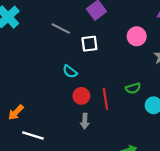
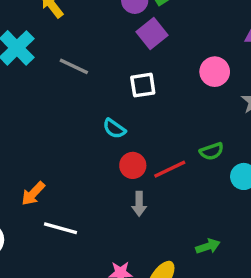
gray line: (61, 29) -> (74, 66), moved
red line: (105, 99) -> (170, 169), turned 75

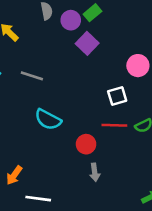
white square: (143, 85) -> (117, 96), moved
cyan semicircle: (114, 129) -> (48, 120), moved, size x1.5
red line: (170, 169) -> (114, 125), moved, turned 35

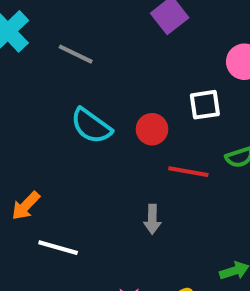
red line: (114, 125) -> (188, 172), moved
red circle: (86, 144) -> (152, 129), moved

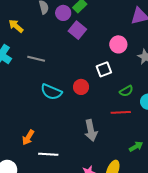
red line: (188, 172) -> (121, 112), moved
gray arrow: (152, 219) -> (91, 130), size x1.5

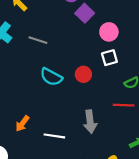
pink circle: (118, 44) -> (109, 32), moved
white line: (48, 154) -> (54, 136), moved

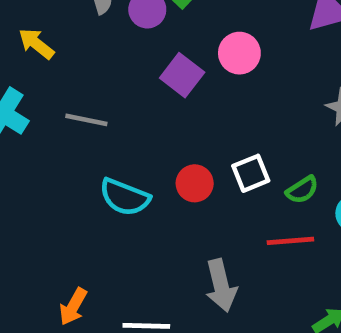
purple square: (85, 13) -> (182, 75), moved
pink circle: (109, 32) -> (239, 53), moved
white square: (109, 58) -> (251, 173), moved

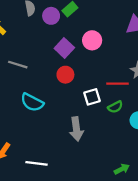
red circle: (195, 183) -> (65, 75), moved
red line: (290, 241) -> (118, 84), moved
gray arrow: (221, 285) -> (76, 129), moved

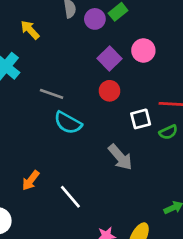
gray line: (18, 65) -> (52, 94), moved
gray arrow: (76, 129) -> (120, 157), turned -35
white line: (36, 163) -> (70, 197), turned 40

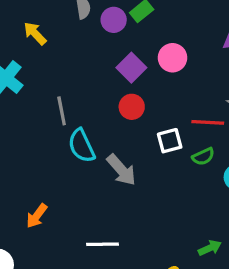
gray line: (52, 94) -> (62, 111), turned 60
cyan semicircle: (68, 123) -> (82, 146), turned 36
gray arrow: (120, 157) -> (121, 170), moved
white line: (70, 197) -> (102, 244), moved, turned -50

